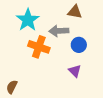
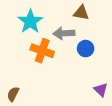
purple triangle: (75, 71) -> (101, 90), moved

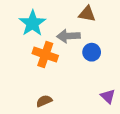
brown semicircle: (13, 94) -> (44, 101), moved, turned 40

